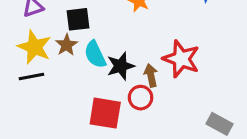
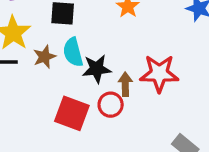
brown star: (66, 45) -> (45, 57), moved
red star: (181, 59) -> (159, 73), turned -30

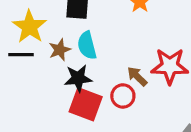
black star: (97, 69) -> (78, 78), moved
brown arrow: (125, 84) -> (137, 76), turned -45

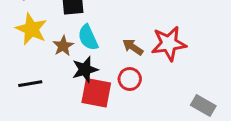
black line: (21, 55) -> (30, 84), moved
brown arrow: (137, 76) -> (133, 47), moved

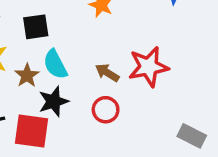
red square: (96, 93) -> (31, 131), moved

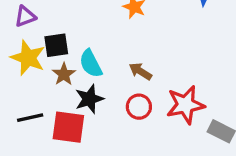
black square: (36, 27) -> (56, 45), moved
red star: (149, 67) -> (185, 105), moved

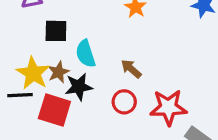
yellow star: (28, 58) -> (33, 73), moved
brown star: (64, 74) -> (58, 72), moved

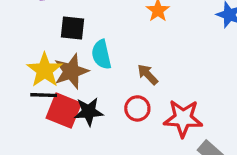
brown star: (58, 72) -> (71, 71), size x1.5
black star: (79, 87) -> (89, 112), moved
black line: (20, 95) -> (44, 95), moved

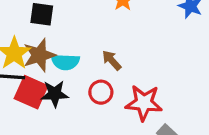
cyan semicircle: (101, 55) -> (65, 62), moved, turned -76

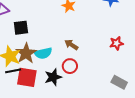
black star: (55, 94) -> (53, 77), moved
red star: (144, 103) -> (116, 43), moved, size x0.6

